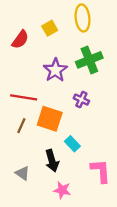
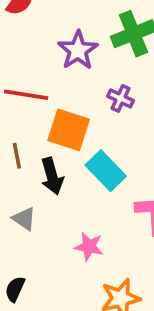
brown line: (21, 126) -> (17, 156), moved, turned -35
cyan rectangle: (72, 144) -> (106, 171), size x1.5
black arrow: (52, 161) -> (52, 176), moved

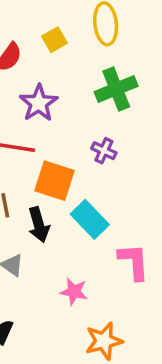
purple star: (78, 50) -> (39, 103), moved

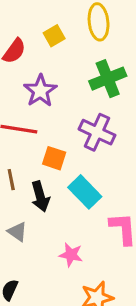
purple cross: (104, 151) -> (97, 132), size x1.6
orange square: (55, 181) -> (54, 158), size x0.7

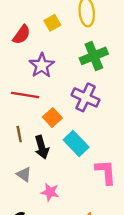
orange square: (54, 158) -> (52, 118), turned 30
pink star: (71, 255) -> (50, 192), moved

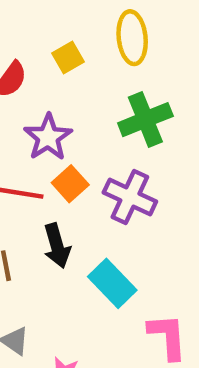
orange square: (52, 118) -> (70, 184), moved
black arrow: (42, 147) -> (57, 246), moved

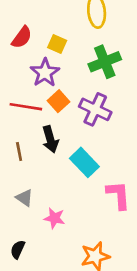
yellow square: (68, 58) -> (57, 44), moved, turned -36

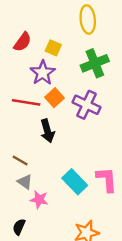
brown line: (19, 152) -> (20, 160), moved, turned -49
cyan rectangle: (84, 162) -> (75, 182), moved
pink star: (54, 218) -> (39, 200), moved

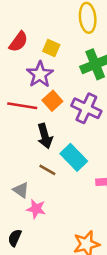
brown line: (20, 160) -> (47, 170), moved
cyan rectangle: (75, 182) -> (74, 157), moved

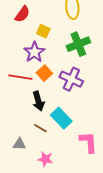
red semicircle: (18, 42) -> (22, 14), moved
gray triangle: (21, 190) -> (19, 144), turned -32
pink star: (36, 209) -> (45, 159), moved

